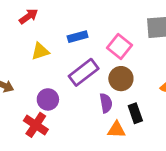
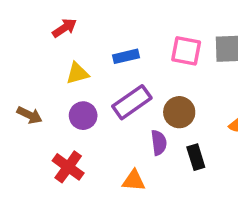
pink square: (120, 46) -> (186, 51), moved, turned -30
purple circle: (48, 99) -> (83, 116), moved
orange triangle: (116, 130) -> (134, 181), moved

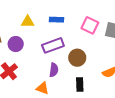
purple circle: (83, 116) -> (16, 44), moved
purple semicircle: (159, 143) -> (54, 70), moved

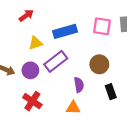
blue rectangle: (56, 20) -> (65, 31), size x1.5
purple rectangle: (53, 45) -> (56, 61), moved

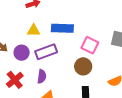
pink square: (102, 26) -> (90, 45), moved
purple semicircle: (79, 85) -> (42, 76), moved

